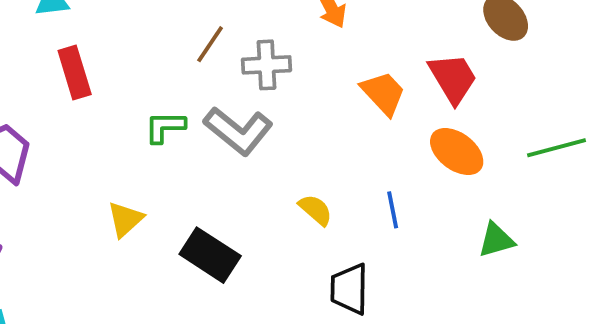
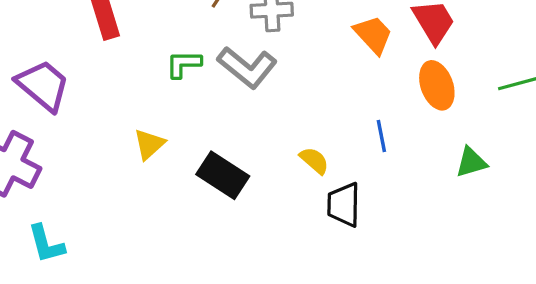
orange ellipse: (457, 152) -> (437, 85), turned 33
yellow semicircle: (315, 210) -> (314, 161), moved

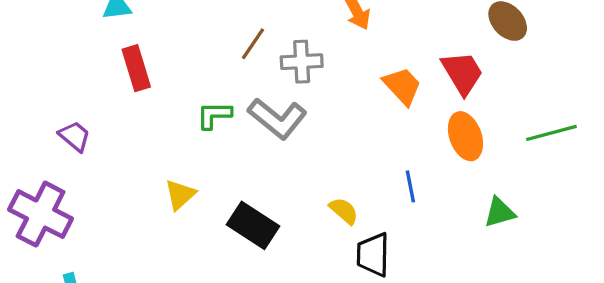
purple trapezoid: (43, 85) -> (75, 136), size x0.6

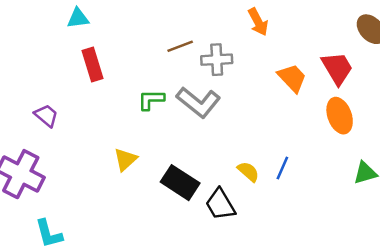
brown line: (253, 44) -> (180, 46), turned 35
blue line: (410, 186) -> (282, 168), moved, turned 35
black trapezoid: (373, 255) -> (220, 204), moved, turned -32

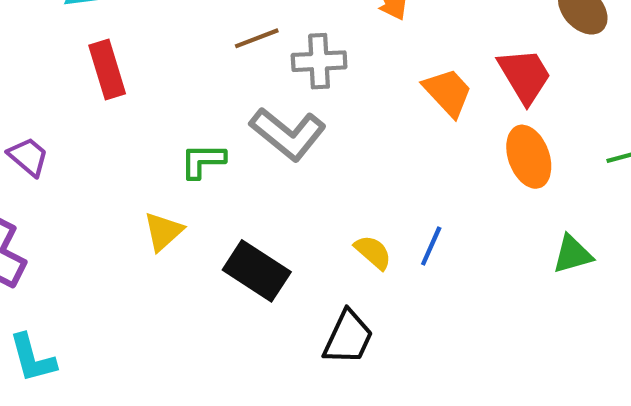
green L-shape: (151, 100) -> (203, 161), moved
black trapezoid: (220, 204) -> (348, 337), moved, turned -124

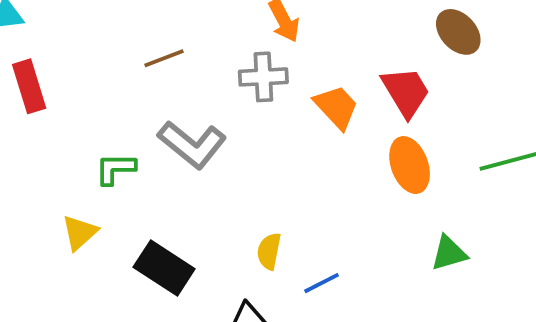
gray cross: (319, 61) -> (263, 77), moved
blue line: (431, 246) -> (321, 283), moved, turned 39
yellow semicircle: (373, 252) -> (269, 251), turned -120

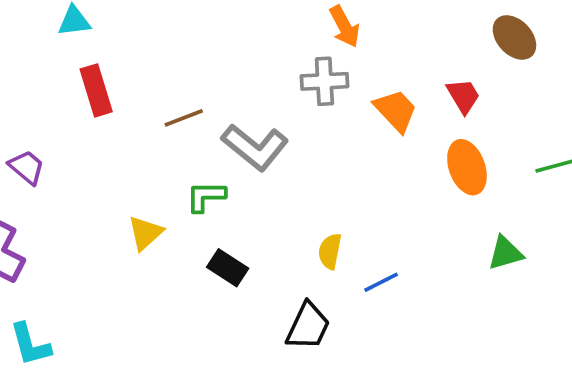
brown line: (164, 58) -> (184, 118), moved
red trapezoid: (406, 92) -> (463, 96), size x0.7
green L-shape: (115, 169) -> (206, 196), moved
black rectangle: (164, 268) -> (228, 268), size x0.7

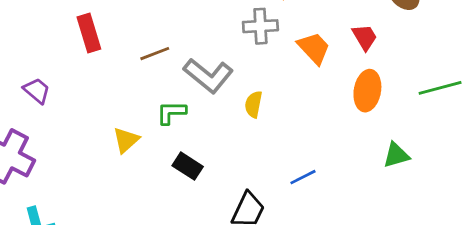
orange ellipse: (467, 167) -> (367, 91), turned 30
yellow semicircle: (330, 251) -> (254, 104), moved

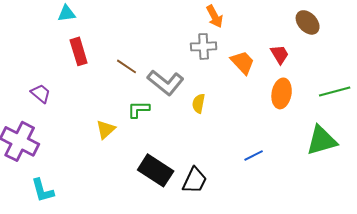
brown line: (155, 54) -> (127, 66), turned 55
green triangle: (396, 155) -> (322, 140), moved, size x1.6
black rectangle: (188, 166) -> (156, 170), moved, size x1.6
blue line: (303, 177) -> (254, 155), moved

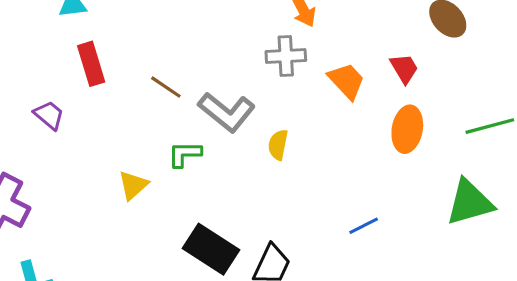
purple trapezoid: (41, 93) -> (49, 115), moved

